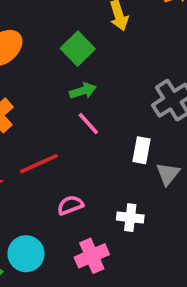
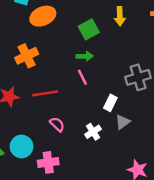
pink semicircle: (70, 205) -> (57, 124), turned 49
white cross: (130, 218) -> (93, 132), moved, turned 35
pink cross: (92, 256) -> (48, 162), moved

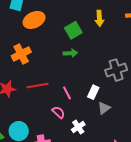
pink line: (82, 77) -> (67, 93), moved
pink semicircle: (57, 124) -> (58, 112), moved
white cross: (93, 132) -> (78, 127), moved

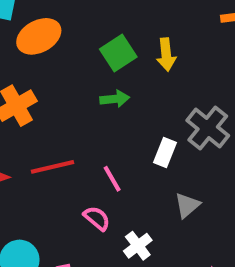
yellow arrow: (99, 18) -> (166, 55), moved
gray cross: (116, 70) -> (208, 128), turned -30
white rectangle: (93, 92) -> (165, 153), moved

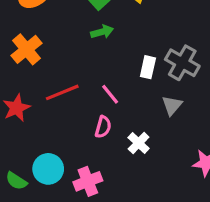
gray cross: (208, 128) -> (182, 63), moved
pink semicircle: (97, 218) -> (103, 127), turned 75

